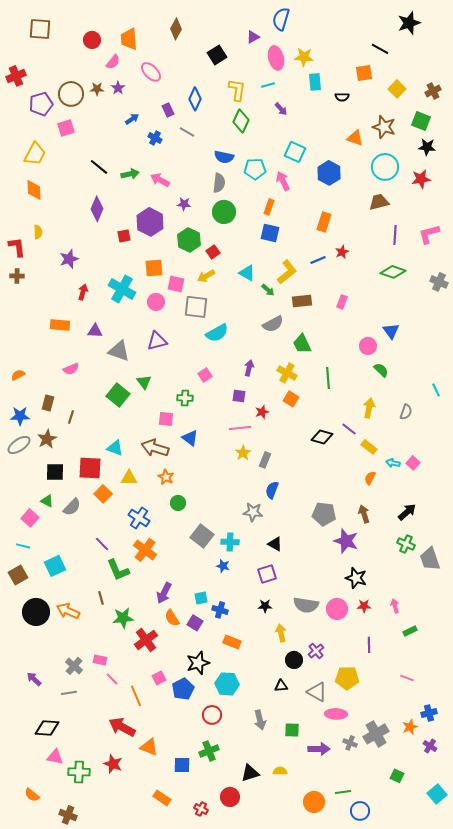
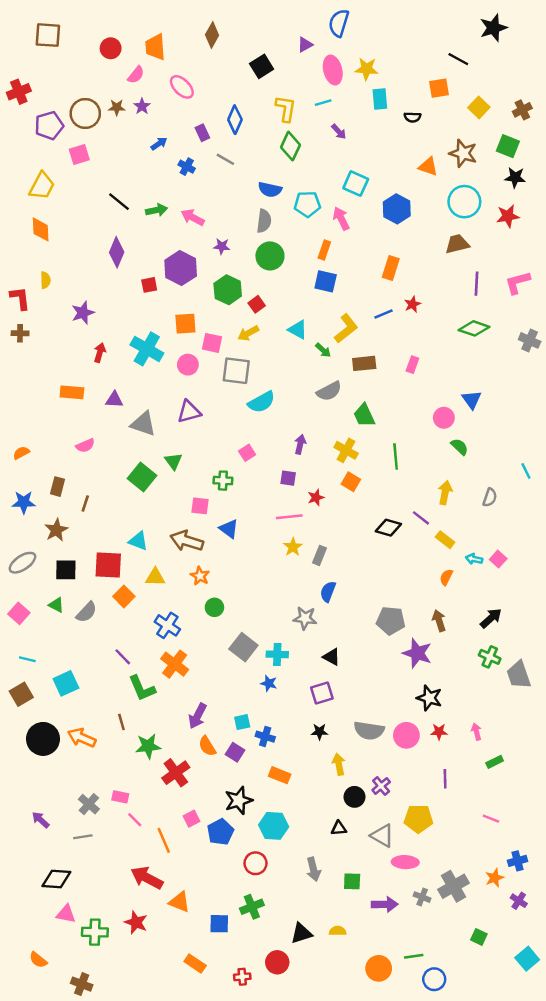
gray ellipse: (19, 445) -> (22, 563), moved
pink square: (30, 518) -> (19, 613), moved
red cross: (201, 809) -> (242, 977), turned -32

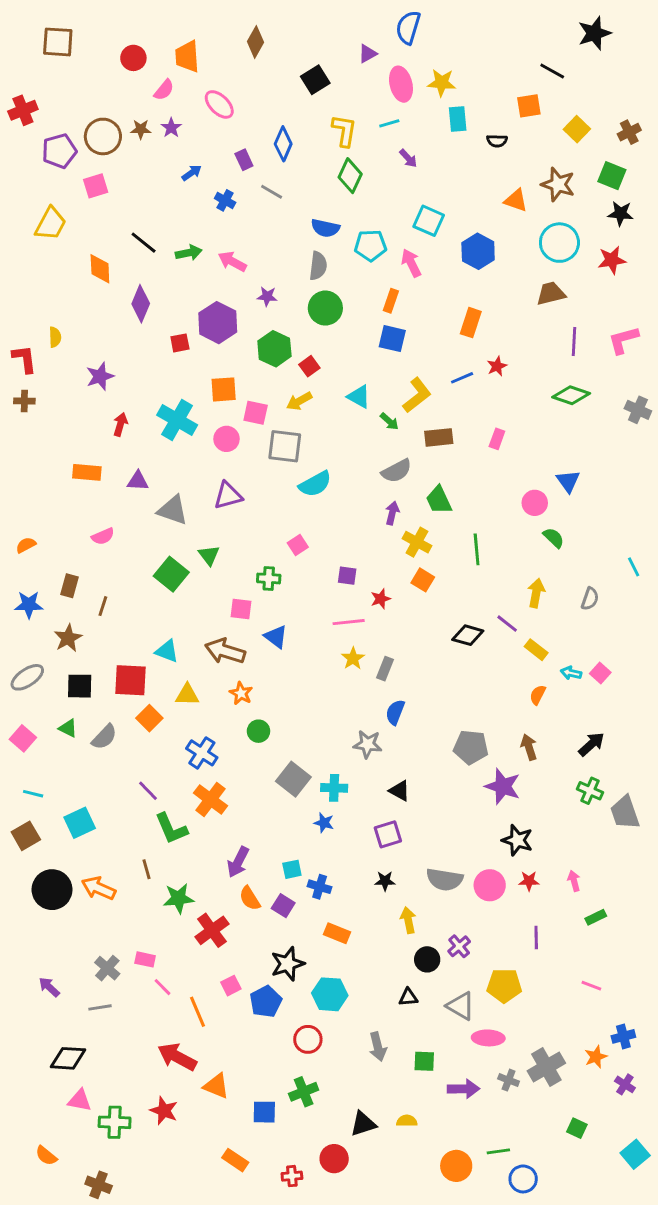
orange diamond: (41, 229) -> (100, 269), moved
purple arrow: (300, 444) -> (392, 513), moved

